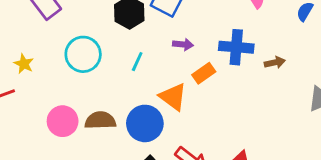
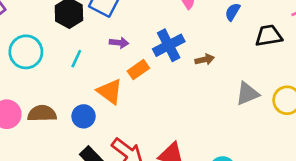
blue cross: (236, 47) -> (169, 45), turned -32
blue circle: (145, 123) -> (84, 116), size x0.7

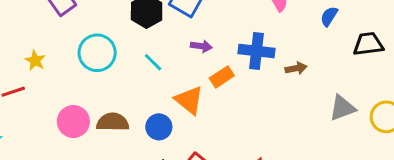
blue cross: (169, 45) -> (257, 51), turned 32
cyan line: (76, 59) -> (153, 62), turned -72

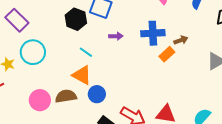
cyan circle: (97, 53) -> (33, 52), moved
orange rectangle: (222, 77) -> (167, 54), moved
orange triangle: (189, 100) -> (82, 75), moved

